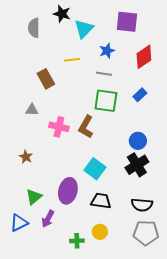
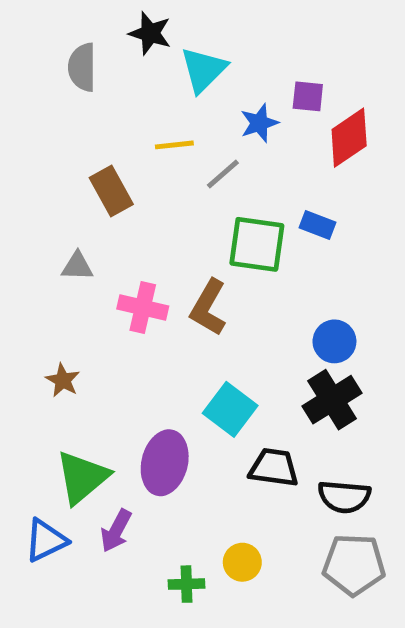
purple square: (127, 22) -> (308, 96), moved, size x0.6
gray line: (104, 74) -> (223, 174), moved, turned -49
blue rectangle: (140, 95) -> (318, 225), moved, turned 64
green triangle: (34, 197) -> (82, 477), size x1.4
black trapezoid: (101, 201) -> (274, 468), moved

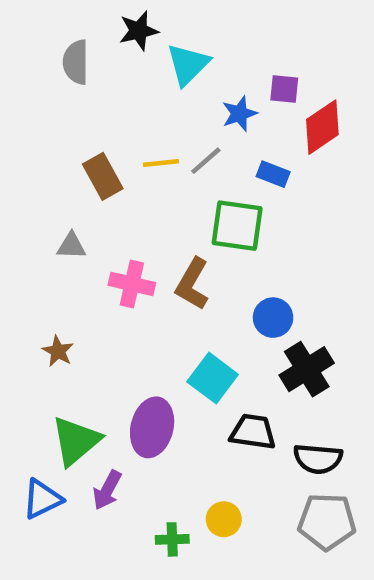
black star: (150, 33) -> (139, 31), turned -30
yellow line: (174, 145) -> (161, 163), moved
blue rectangle: (318, 225) -> (273, 174), moved
blue circle: (334, 341) -> (273, 318), moved

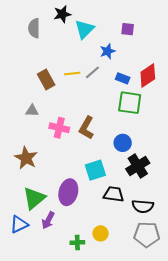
purple square: (284, 89) -> (128, 29), moved
red diamond: (322, 127) -> (148, 75), moved
green square: (237, 226) -> (130, 103), moved
brown star: (58, 351) -> (26, 158), size x1.6
cyan square: (213, 378) -> (95, 170), turned 35

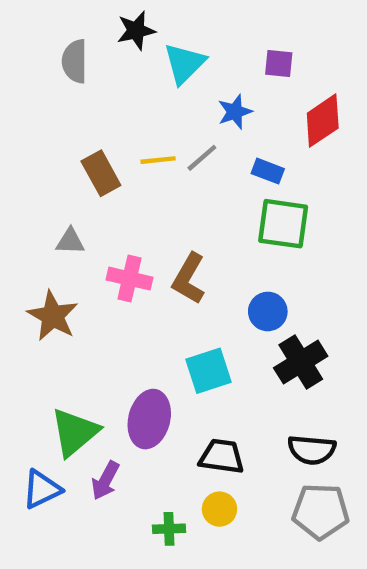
red diamond: (148, 75) -> (323, 121), moved
brown star: (26, 158) -> (53, 316), moved
black trapezoid: (114, 194) -> (222, 456), moved

